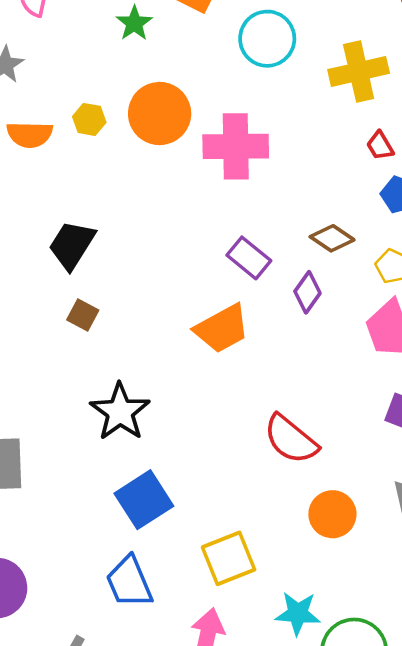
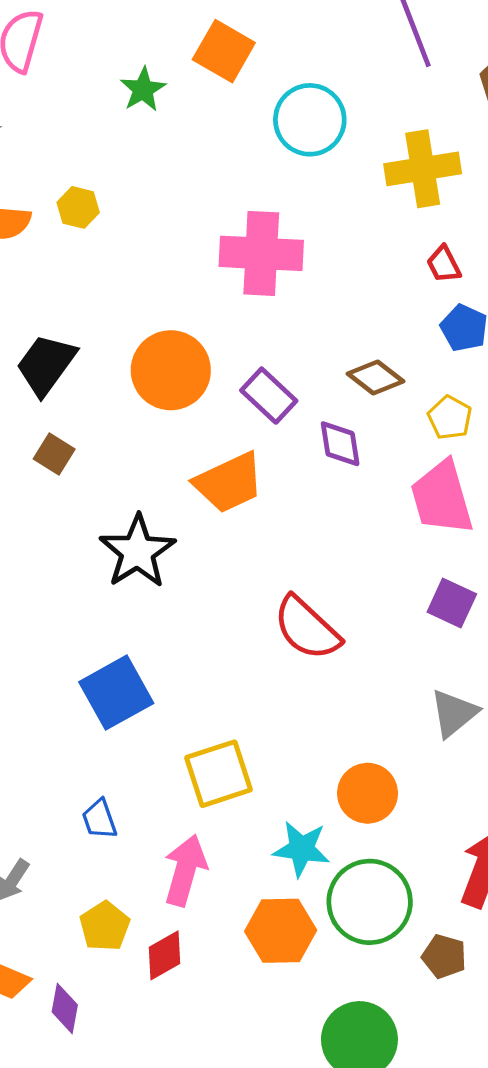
orange circle: (160, 114) -> (171, 370), moved
purple diamond: (307, 292) -> (340, 444), turned -48
black star: (120, 412) -> (137, 552), moved
orange circle: (332, 514) -> (368, 793), moved
blue trapezoid: (129, 582) -> (99, 819), moved, size x0.6

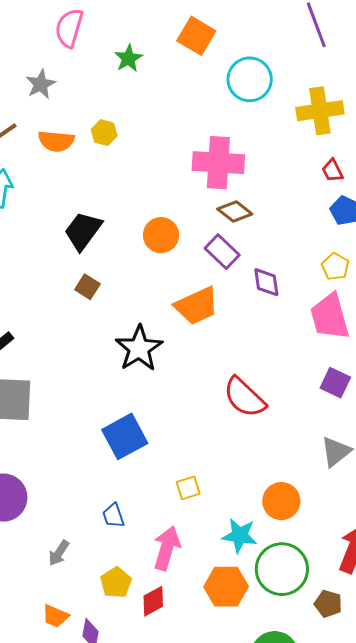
green star: (143, 89) -> (128, 58), moved
orange circle: (171, 370) -> (161, 235), size x0.7
brown diamond: (376, 378) -> (235, 211), moved
yellow square: (218, 774) -> (188, 488), size x0.6

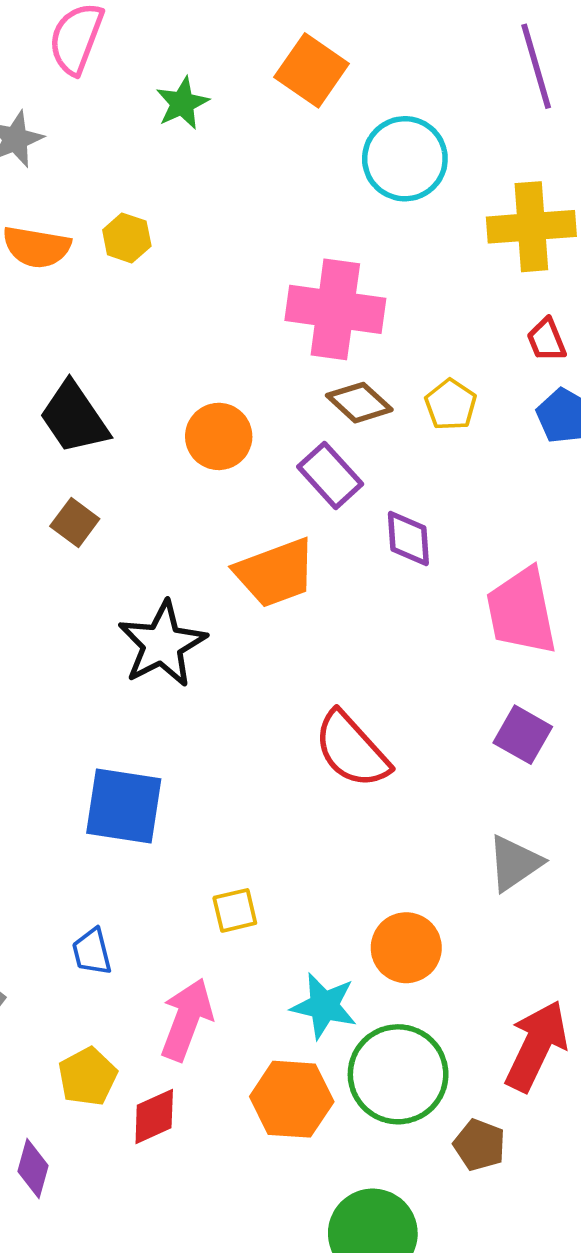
black trapezoid: (83, 231) -> (74, 418), turned -75
yellow pentagon: (335, 267) -> (451, 405), moved
blue square: (125, 436) -> (124, 806), turned 33

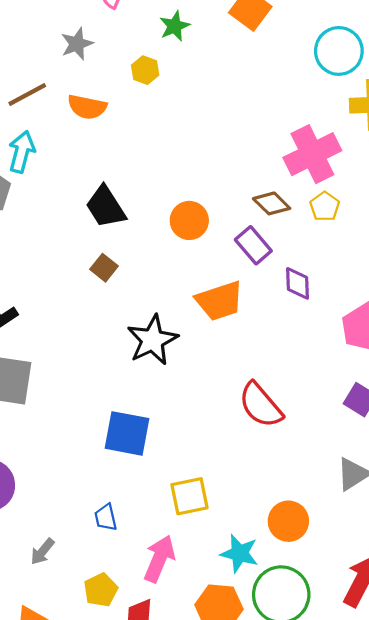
cyan circle: (405, 159) -> (339, 51), moved
yellow hexagon: (127, 238) -> (145, 70), moved
pink cross: (335, 309) -> (312, 154), moved, turned -36
yellow square: (235, 910) -> (189, 496), size x1.5

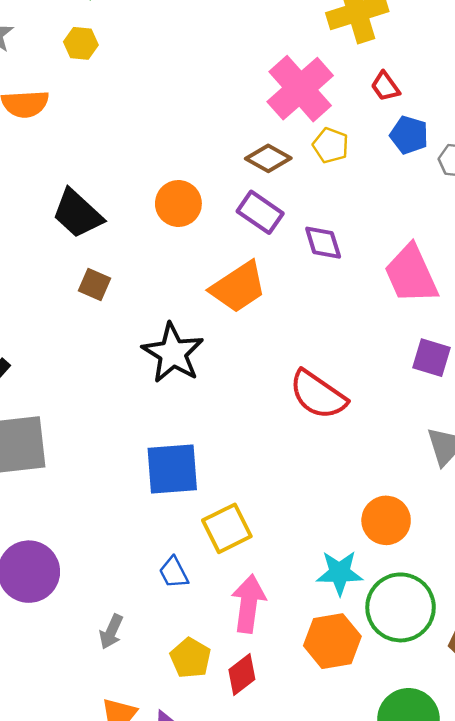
yellow square: (189, 496) -> (227, 528), moved

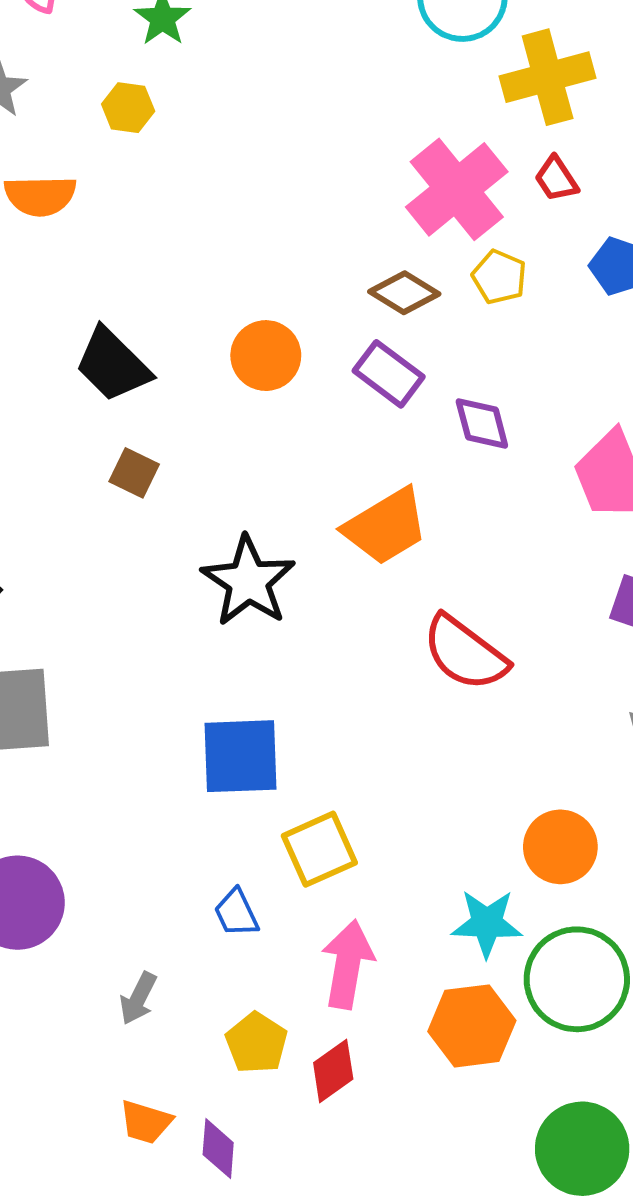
red trapezoid: (385, 86) -> (556, 179), moved
orange trapezoid: (238, 287) -> (386, 526), moved

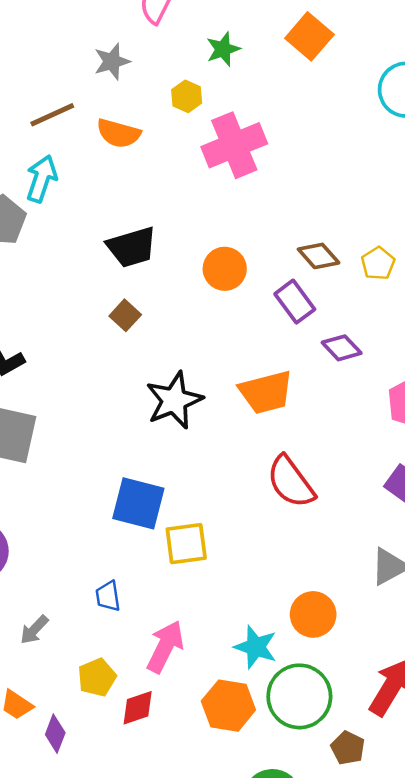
pink cross: (457, 189) -> (234, 145), moved
black trapezoid: (113, 365) -> (132, 247), turned -78
purple diamond: (482, 424) -> (342, 348), turned -45
yellow square: (319, 849) -> (186, 544), moved

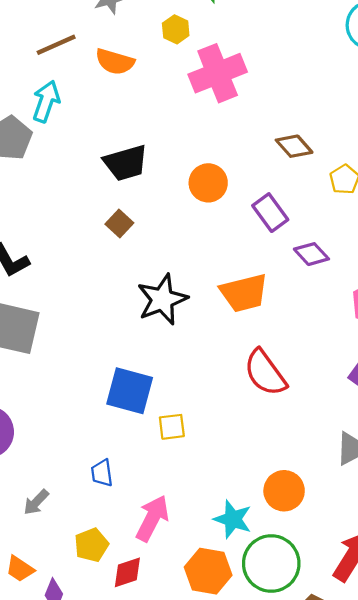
brown diamond: (319, 256) -> (294, 146), moved
yellow square: (186, 544) -> (172, 427), size x0.7

